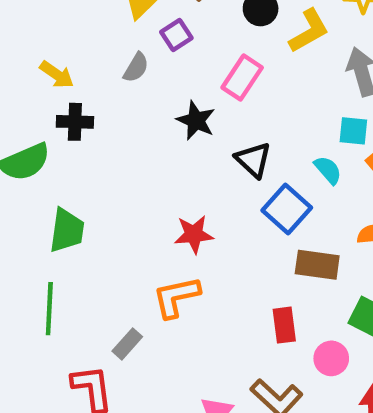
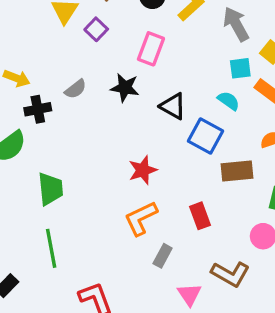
gray semicircle: (136, 68) -> (76, 89), moved, turned 35
red rectangle: (284, 325) -> (200, 216), moved
gray rectangle: (127, 344) -> (163, 256), moved

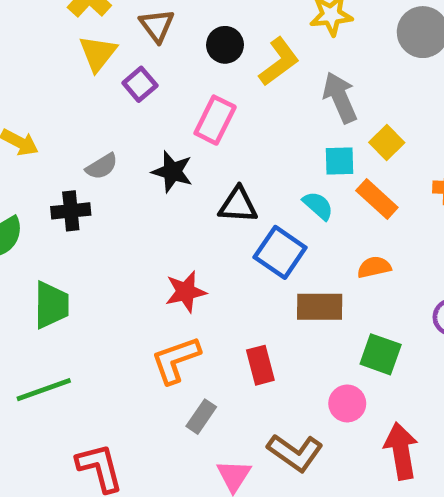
black triangle: (173, 106) -> (238, 205), turned -32
black cross: (38, 109) -> (71, 211), moved
green line: (51, 248) -> (44, 390), turned 75

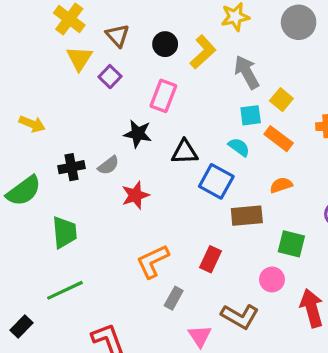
gray semicircle: (102, 166) -> (108, 165), moved
red star: (186, 292) -> (135, 195), moved
red rectangle: (260, 365) -> (210, 259), turned 45

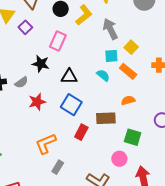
blue square: (216, 181) -> (71, 105), moved
red rectangle: (210, 259) -> (81, 132), moved

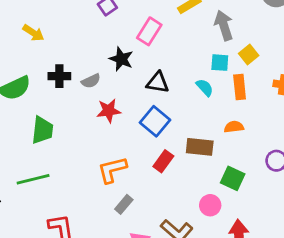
orange rectangle: (128, 71) -> (240, 87), turned 36

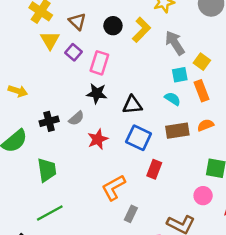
pink rectangle: (149, 31) -> (99, 63), moved
brown rectangle: (200, 147) -> (177, 131), moved

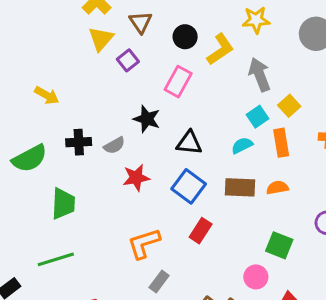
pink rectangle: (99, 63) -> (178, 82), moved
cyan square: (180, 75) -> (257, 117), turned -35
cyan semicircle: (172, 99) -> (242, 145), turned -70

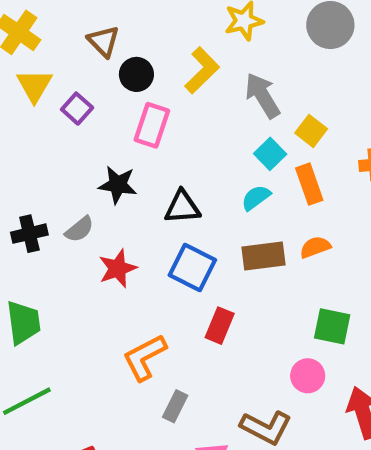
brown triangle: (141, 22) -> (104, 41), moved
black circle: (185, 37) -> (136, 74), moved

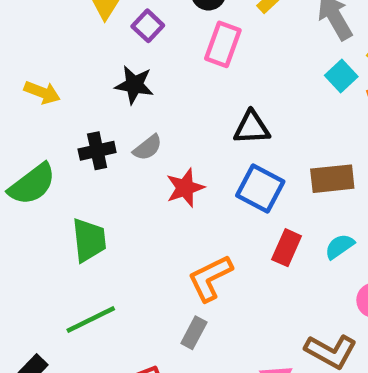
black star: (118, 185) -> (134, 85), moved
cyan semicircle: (256, 198) -> (340, 246), moved
gray rectangle: (175, 406) -> (194, 333), moved

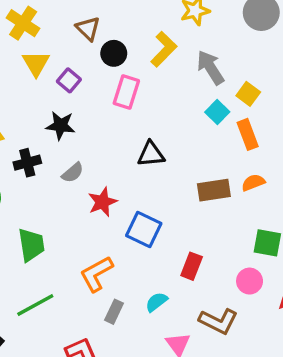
black cross: (97, 151) -> (27, 163), moved
blue square: (260, 189) -> (144, 229), moved
cyan semicircle: (340, 246) -> (156, 302), moved
red rectangle: (287, 248) -> (192, 266), moved
orange L-shape: (210, 278) -> (96, 274), moved

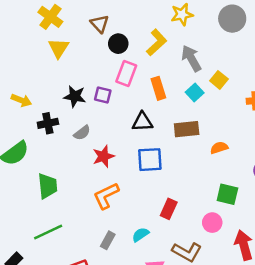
purple square: (69, 80) -> (103, 95), moved, turned -30
orange rectangle: (248, 134) -> (158, 88), moved
brown rectangle: (214, 190) -> (187, 129), moved
blue square: (144, 229) -> (150, 160), moved, turned -32
orange L-shape: (96, 274) -> (106, 196), moved

